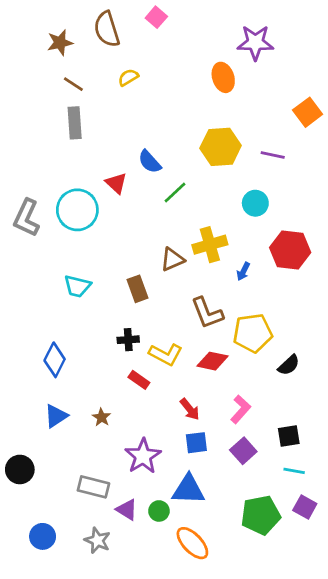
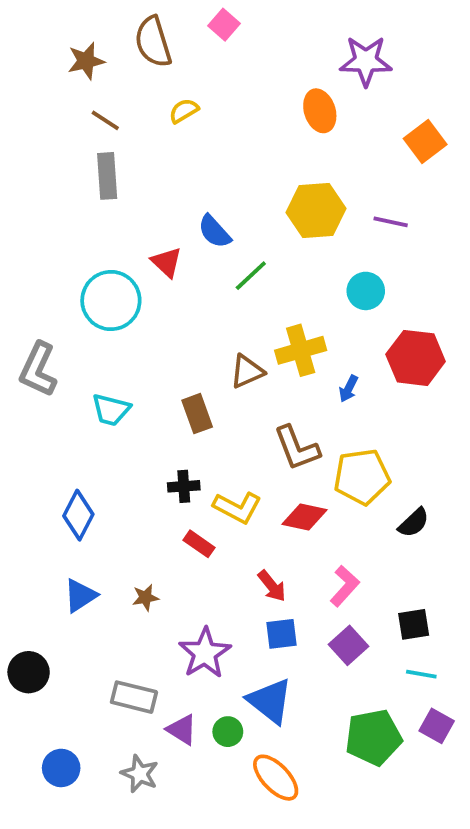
orange square: (308, 112) -> (425, 141), moved
gray L-shape: (26, 218) -> (38, 369), moved
brown star: (101, 417) -> (145, 597), turned 30
blue triangle: (188, 490) -> (270, 701), turned 36

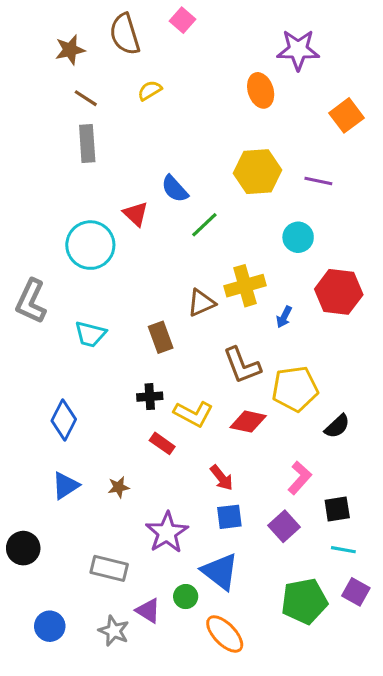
pink L-shape: (345, 586) -> (300, 478), moved
purple triangle: (182, 730) -> (148, 611), moved

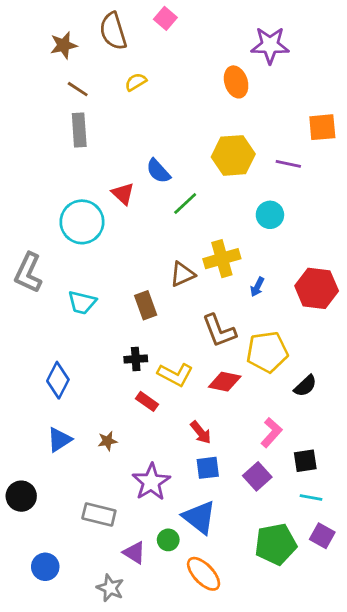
orange square: (347, 115) -> (322, 127), moved, turned 32
red hexagon: (339, 292) -> (317, 288), moved
gray star: (114, 631) -> (110, 588), moved

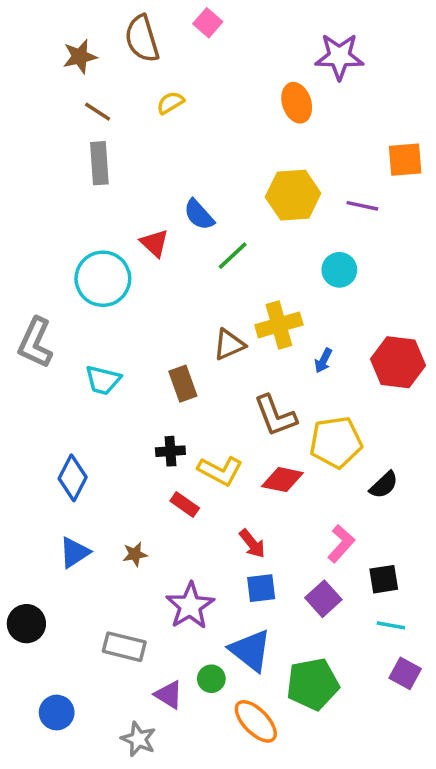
green pentagon: (276, 544) -> (313, 684), moved

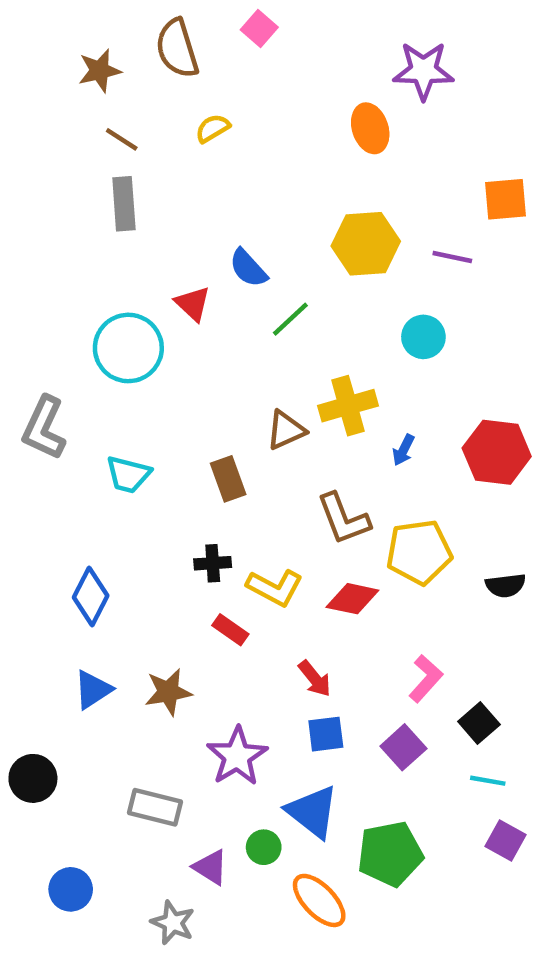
black semicircle: (384, 485) -> (506, 585), moved, turned 36
brown star: (135, 554) -> (168, 692), size x1.5
black square: (384, 579) -> (479, 723), turned -32

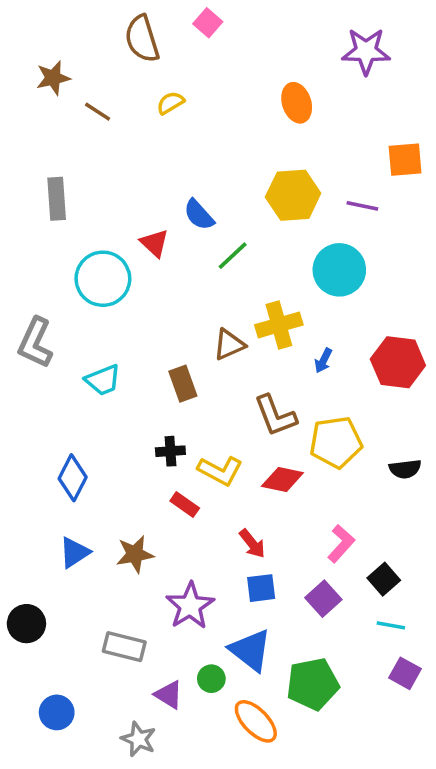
brown star: (99, 71) -> (53, 78), moved
purple star: (423, 71) -> (366, 51), moved
gray rectangle: (124, 204) -> (57, 199), moved
cyan circle: (423, 337) -> (339, 270), size x1.5
cyan trapezoid: (128, 474) -> (103, 380), turned -36

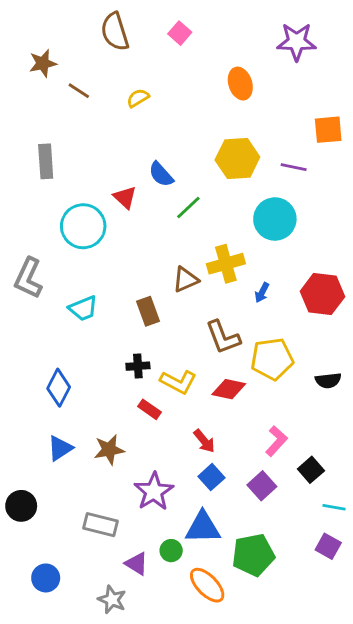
pink square: (208, 23) -> (180, 33), moved
yellow semicircle: (170, 103) -> (138, 98), moved
blue square: (261, 588) -> (211, 477), turned -35
cyan line: (391, 625) -> (334, 507), moved
blue triangle: (250, 650) -> (203, 528), turned -39

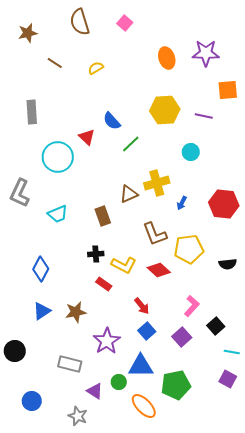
purple star: (297, 42) -> (206, 53), moved
brown star: (43, 63) -> (28, 33), moved
cyan circle: (275, 219) -> (191, 152), size x0.6
red diamond: (229, 389) -> (159, 270), turned 30

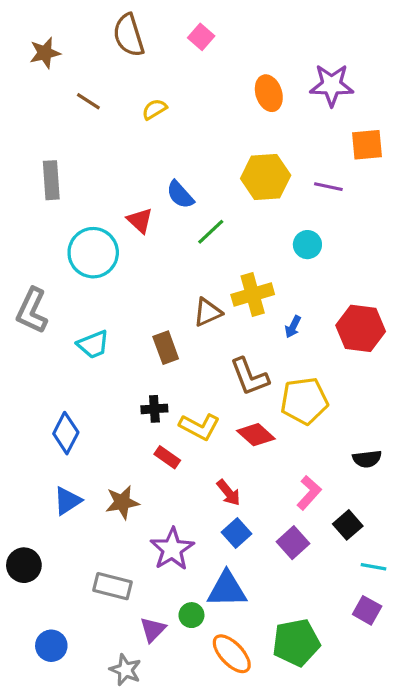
black semicircle: (228, 264) -> (367, 459), moved
green pentagon: (176, 385) -> (296, 642), moved
purple triangle: (95, 391) -> (153, 630), turned 42

